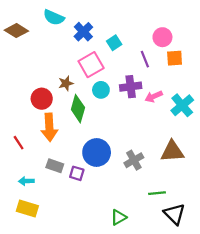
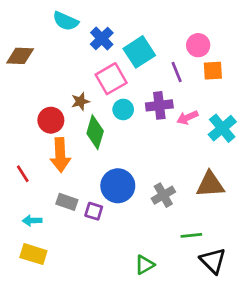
brown diamond: (16, 31) -> (20, 56), moved, turned -30
cyan square: (114, 43) -> (139, 52), size x1.6

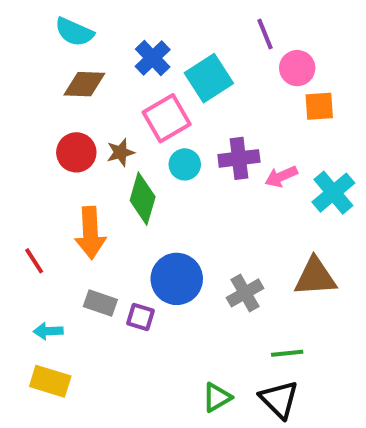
cyan semicircle: (66, 21) -> (74, 32), moved
brown diamond: (20, 56) -> (84, 84), moved
purple line: (177, 72) -> (265, 34), moved
red circle: (51, 120) -> (76, 152), moved
black triangle: (213, 261) -> (279, 399), moved

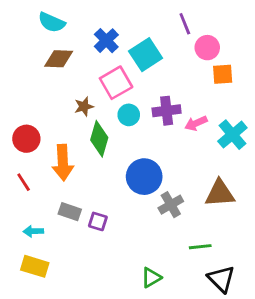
red circle: (76, 152) -> (26, 139), moved
blue circle: (177, 279) -> (144, 177), moved
black triangle: (279, 399) -> (221, 279), moved

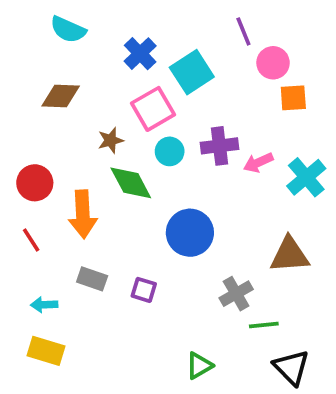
brown diamond: (59, 59) -> (61, 96), moved
green diamond: (99, 139) -> (131, 183), turned -44
gray cross: (171, 205) -> (236, 294), moved
purple square: (98, 221) -> (144, 290), moved

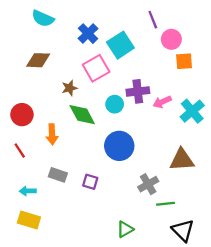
cyan circle: (170, 151) -> (115, 104), moved
orange arrow: (83, 214) -> (52, 134), size x0.7

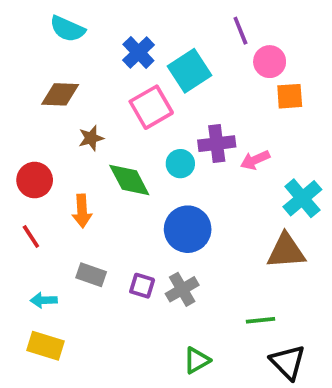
brown star: (69, 88) -> (91, 138), moved
cyan cross: (192, 111) -> (302, 198), moved
gray cross: (148, 184) -> (182, 289), moved

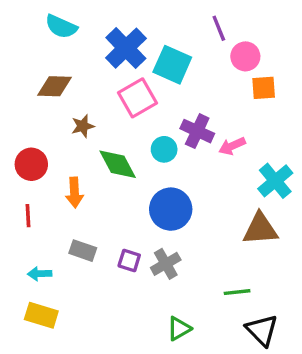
blue cross: (138, 52) -> (126, 48), size x1.4
cyan square: (189, 71) -> (172, 65), turned -33
purple cross: (217, 144) -> (197, 131), turned 32
red line: (31, 236) -> (28, 216), turned 30

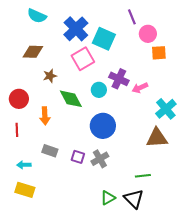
black triangle: (262, 330) -> (134, 199), moved

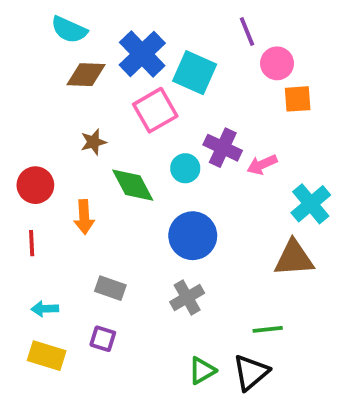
brown diamond: (33, 52) -> (86, 75), moved
gray rectangle: (50, 151) -> (110, 288), moved
purple square: (78, 157) -> (103, 339), moved
black triangle: (134, 199) -> (251, 372), turned 35

